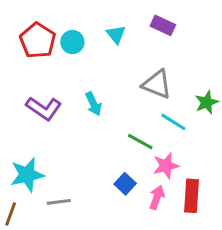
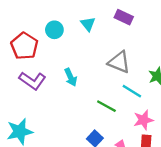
red pentagon: (38, 41) -> (24, 46), moved
pink star: (166, 166) -> (143, 120), moved

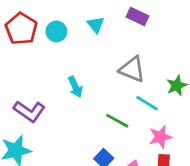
red pentagon: (24, 46) -> (21, 29), moved
purple L-shape: (32, 81) -> (29, 111), moved

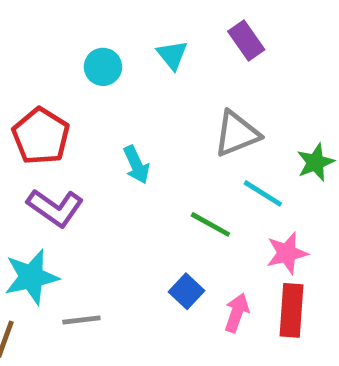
purple rectangle: (138, 17) -> (246, 41), turned 30
red pentagon: (21, 29) -> (41, 136), moved
gray triangle: (132, 69) -> (237, 134), turned -44

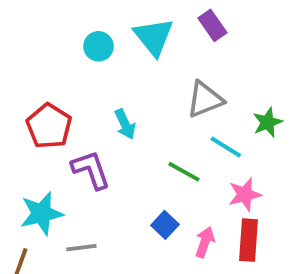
cyan triangle: (172, 55) -> (154, 37), size x1.6
red pentagon: (41, 136) -> (49, 126), moved
purple L-shape: (55, 208) -> (91, 170), moved, turned -144

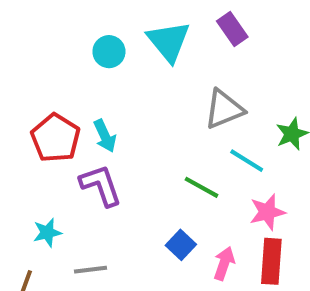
cyan arrow: (125, 124) -> (105, 136), moved
cyan star: (41, 213) -> (47, 233), size x0.6

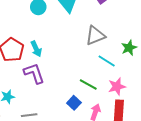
green line: (201, 187) -> (88, 84), moved

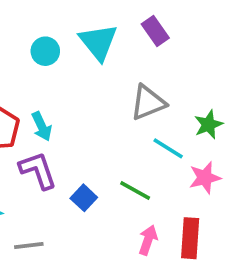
pink star: (117, 87) -> (205, 178), moved
blue square: (74, 103) -> (84, 198), moved

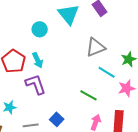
cyan circle: (45, 51) -> (40, 29), moved
blue square: (84, 198) -> (57, 119), moved

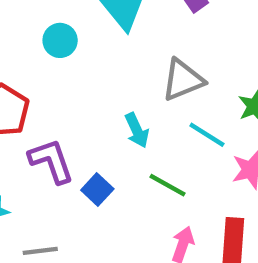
cyan arrow: (38, 60) -> (137, 130), moved
blue square: (57, 119) -> (97, 190), moved

